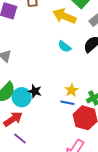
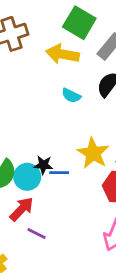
yellow star: (71, 90) -> (93, 153), size x1.6
blue line: (67, 103) -> (59, 173), moved

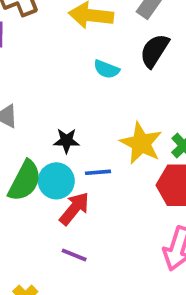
black star: (43, 165) -> (66, 141), moved
red arrow: (22, 209) -> (74, 209), moved

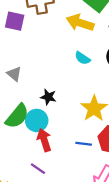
blue line: (98, 172) -> (84, 144), moved
red arrow: (74, 209) -> (44, 140), turned -70

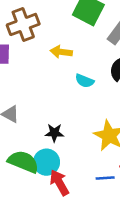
yellow arrow: (80, 23) -> (61, 52), moved, size x0.7
green semicircle: (17, 116) -> (23, 162), turned -96

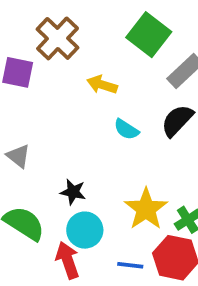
brown cross: (23, 24) -> (58, 38), turned -36
cyan circle: (46, 162) -> (85, 230), moved

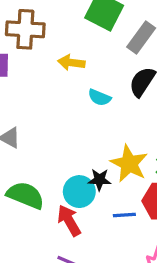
brown cross: (58, 38) -> (25, 29), turned -30
black star: (73, 192) -> (99, 180), moved

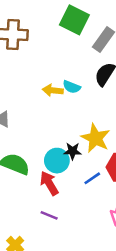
yellow arrow: (71, 63) -> (53, 90), moved
blue line: (124, 215) -> (92, 178), turned -30

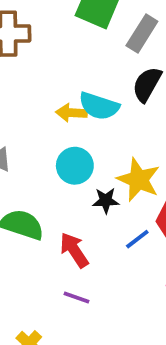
cyan semicircle: (72, 87) -> (99, 106), size x1.5
cyan circle: (57, 161) -> (75, 166), moved

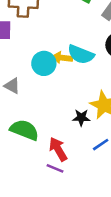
cyan circle: (75, 166) -> (44, 63), moved
purple line: (77, 297) -> (55, 168), moved

